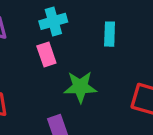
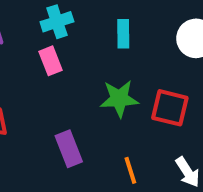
green star: (80, 87) -> (119, 99), moved

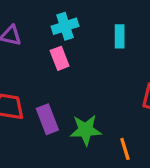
green star: (119, 99) -> (86, 130), moved
purple rectangle: (69, 149) -> (47, 119), moved

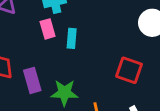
cyan rectangle: (120, 36) -> (72, 38), moved

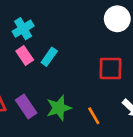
cyan rectangle: (72, 38) -> (49, 57), turned 48

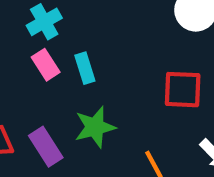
cyan rectangle: (49, 57) -> (85, 68), turned -54
green star: (59, 108) -> (95, 127), moved

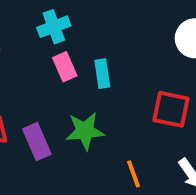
pink rectangle: (46, 65) -> (65, 67), moved
cyan rectangle: (85, 68) -> (102, 74), moved

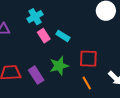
cyan rectangle: (102, 74) -> (63, 36), turned -40
red square: (171, 109) -> (88, 59), moved

